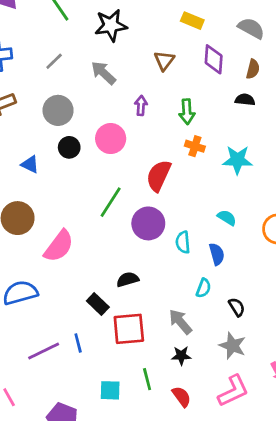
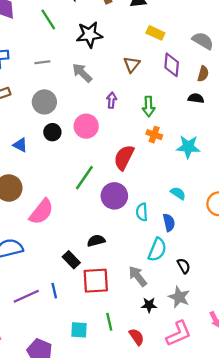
gray line: (54, 61) -> (42, 62), turned 35
cyan semicircle: (204, 288) -> (157, 250), size x1.5
black star: (181, 356) -> (149, 305), moved

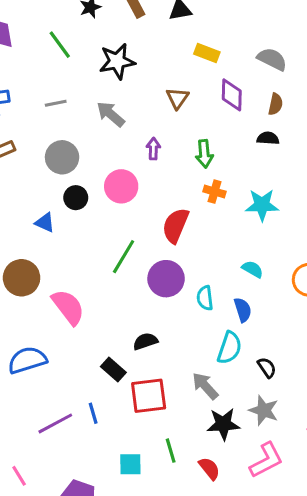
blue triangle: (20, 145) -> (45, 223), moved
pink semicircle: (41, 212) -> (68, 307), turned -72
black star: (149, 305) -> (223, 424), size x1.5

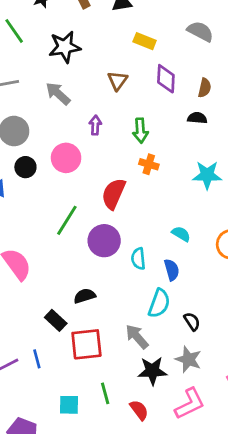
gray semicircle: (272, 59) -> (200, 31), moved
cyan star: (262, 205) -> (207, 175), moved

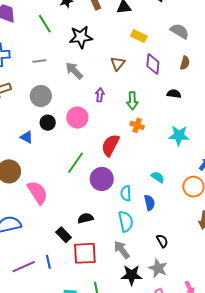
brown semicircle: (205, 88) -> (185, 63), moved
cyan semicircle: (159, 303) -> (126, 221), moved, turned -35

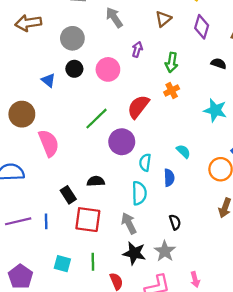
orange cross: (137, 125) -> (172, 90), turned 32

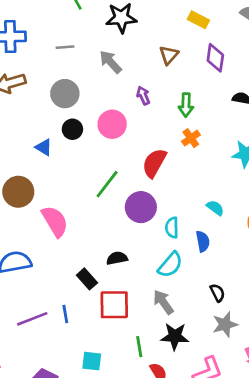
purple arrow: (137, 49) -> (143, 96), turned -32
cyan semicircle: (139, 193) -> (170, 265), turned 50
gray star: (165, 251) -> (225, 324), moved, turned 30
green line: (93, 262) -> (139, 347), moved

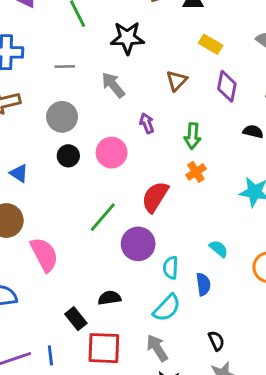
blue triangle: (44, 147) -> (19, 173), moved

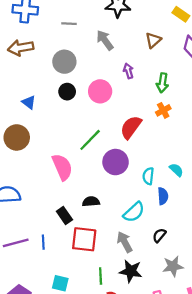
pink semicircle: (44, 255) -> (62, 167), moved
cyan semicircle: (171, 268) -> (148, 176), moved
black semicircle: (216, 341) -> (159, 235), moved, turned -120

